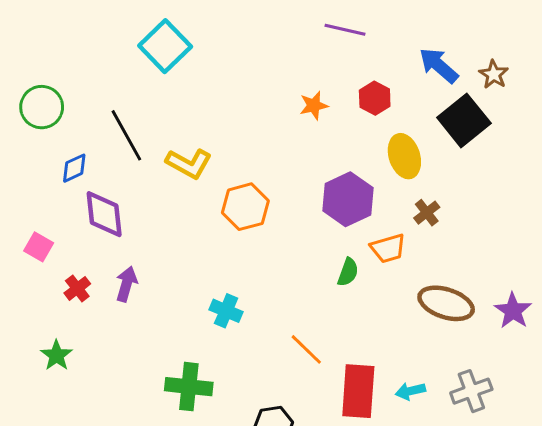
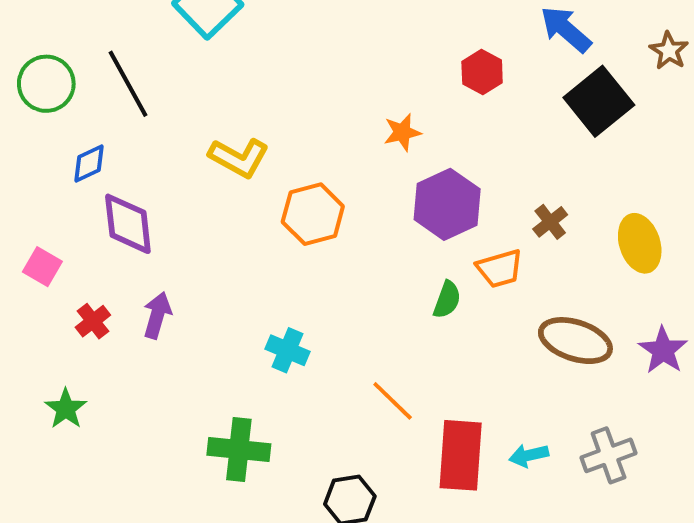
brown star: (494, 74) -> (669, 51), moved
orange star: (314, 106) -> (402, 132), moved
black line: (126, 135) -> (128, 84), moved
yellow ellipse: (404, 156) -> (640, 243), moved

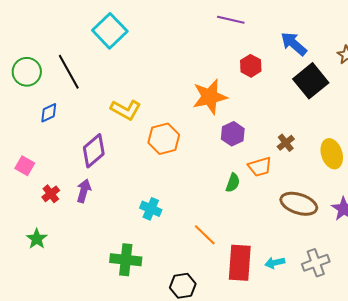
orange star: (402, 132) -> (210, 97), size x1.8
purple hexagon: (447, 204) -> (233, 134), size x0.7
purple diamond: (128, 224) -> (94, 151), moved, turned 56

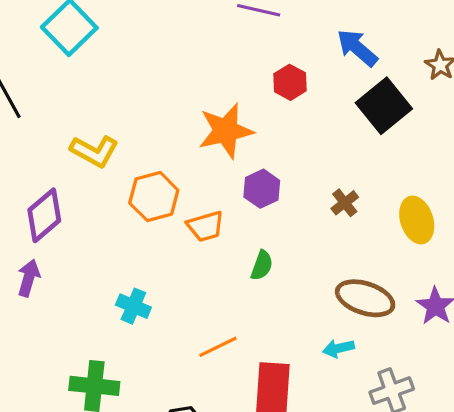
orange trapezoid: (260, 167) -> (205, 226), moved
orange line: (205, 235) -> (218, 347), turned -70
cyan arrow: (275, 263) -> (338, 348), moved

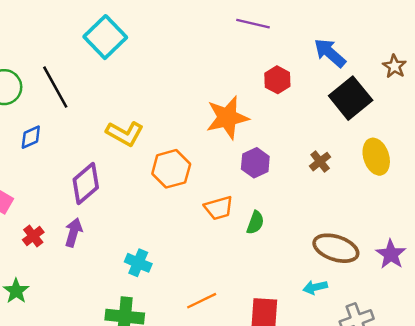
brown cross: (345, 203) -> (320, 162), moved
yellow ellipse: (417, 220) -> (376, 157), moved
orange trapezoid: (205, 226) -> (219, 208), moved
cyan cross: (133, 306) -> (138, 263), moved
orange line: (218, 347) -> (202, 301), moved

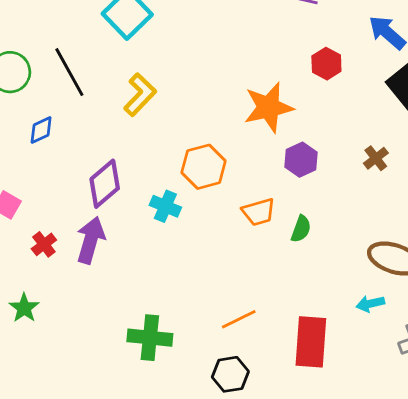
yellow L-shape: (125, 133) -> (140, 95), moved, turned -75
purple arrow: (74, 232) -> (91, 240), size x1.4
cyan cross: (138, 263) -> (165, 206), moved

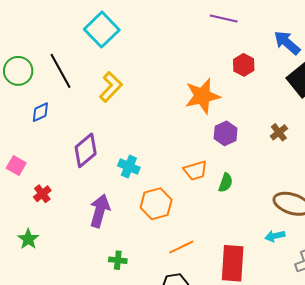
orange hexagon: (204, 167) -> (156, 204), moved
purple arrow: (91, 240) -> (100, 211), moved
green cross: (150, 338) -> (118, 260), size x0.6

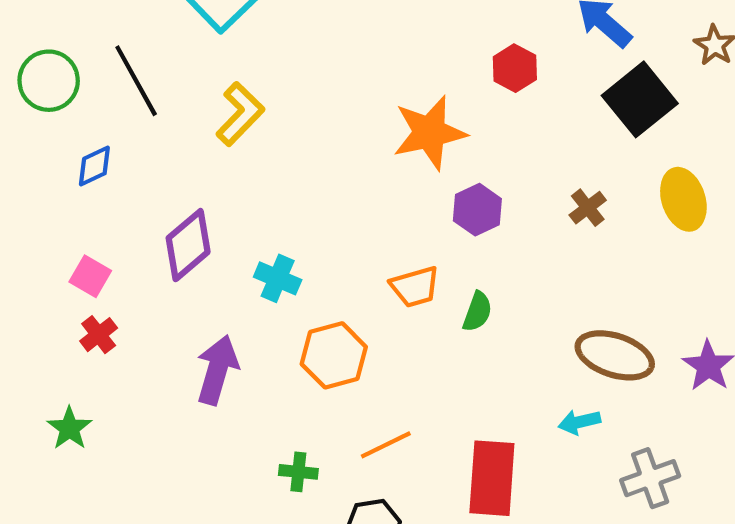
pink square: (16, 166) -> (90, 276), moved
green cross: (118, 260) -> (298, 472), moved

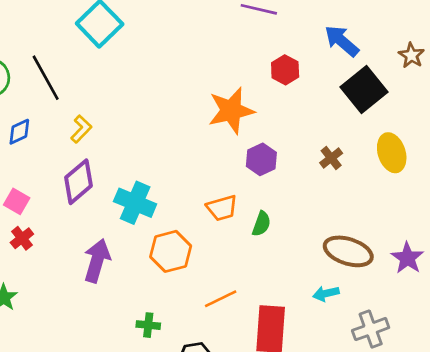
yellow L-shape: (240, 114) -> (81, 129), moved, size x0.7
cyan cross: (278, 278) -> (135, 203), size x1.4
orange line: (386, 445) -> (221, 299), moved

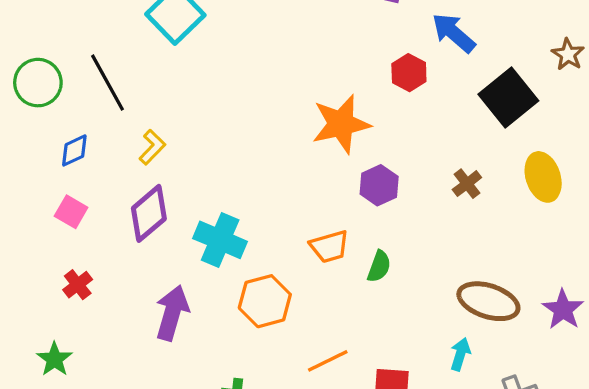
blue arrow: (342, 41) -> (454, 33), moved
pink square: (17, 201) -> (71, 212), moved
cyan arrow: (326, 294) -> (460, 354), turned 120

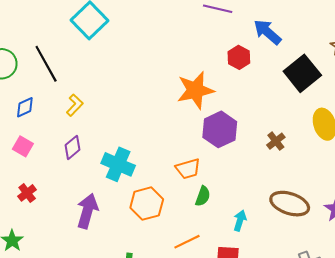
brown cross: (467, 184) -> (276, 141), moved
purple hexagon: (379, 185) -> (220, 129), size x1.4
purple diamond: (149, 213) -> (73, 147), size x0.7
green semicircle: (379, 266) -> (203, 196), moved
cyan arrow: (460, 354) -> (240, 221), moved

